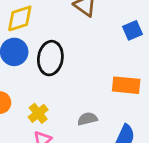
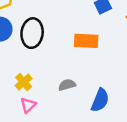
orange rectangle: (126, 85) -> (86, 41), moved

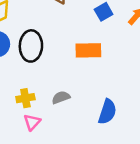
yellow cross: (24, 82) -> (25, 98), turned 35
gray semicircle: (67, 85) -> (61, 97), moved

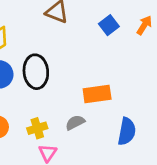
orange rectangle: (88, 50) -> (97, 94), moved

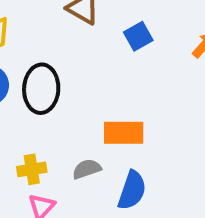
blue square: (109, 25) -> (138, 36), moved
blue semicircle: (127, 131) -> (132, 190), moved

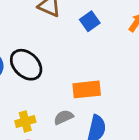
black ellipse: (41, 89) -> (26, 65), turned -44

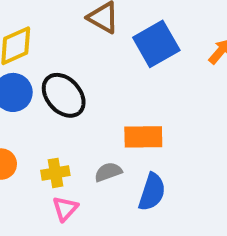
blue square: (90, 21) -> (156, 44), size x1.6

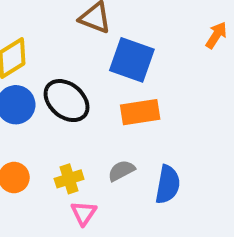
blue square: (156, 44) -> (132, 60), moved, turned -33
orange rectangle: (143, 137) -> (140, 112), moved

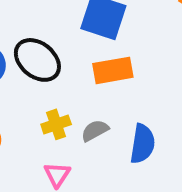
yellow cross: (69, 179) -> (56, 124), moved

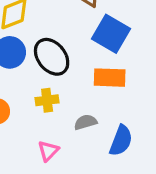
yellow cross: (56, 124) -> (47, 100), moved

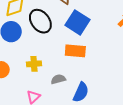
black ellipse: (52, 57) -> (40, 21), moved

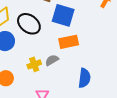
gray semicircle: (58, 79) -> (52, 60), moved

